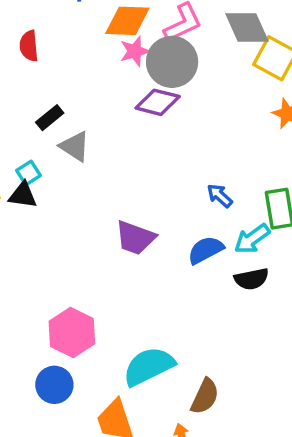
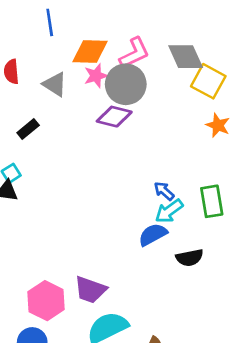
gray triangle: (75, 146) -> (55, 84), moved
purple trapezoid: (135, 238) -> (90, 290), moved
cyan arrow: (252, 239) -> (169, 211), moved

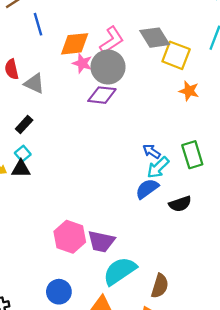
pink star: (96, 76) -> (82, 63), turned -30
gray triangle: (55, 84) -> (34, 84), moved
black rectangle: (28, 129) -> (24, 125), moved
pink hexagon: (46, 301) -> (70, 237), moved

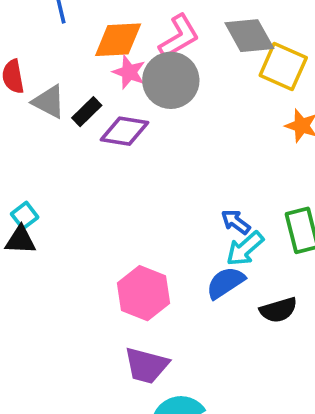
purple diamond: (102, 95) -> (125, 131), moved
black rectangle: (24, 125) -> (87, 112), moved
pink hexagon: (70, 237) -> (143, 293), moved

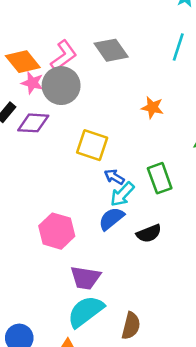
orange diamond: (118, 40) -> (23, 62), turned 60
yellow square: (283, 67) -> (92, 145), moved
purple trapezoid: (146, 365) -> (85, 278), moved

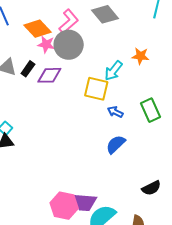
cyan arrow: (122, 194) -> (113, 71), moved
pink hexagon: (57, 231) -> (64, 206), moved
black semicircle: (149, 234) -> (151, 188), moved
purple trapezoid: (85, 278) -> (85, 202), moved

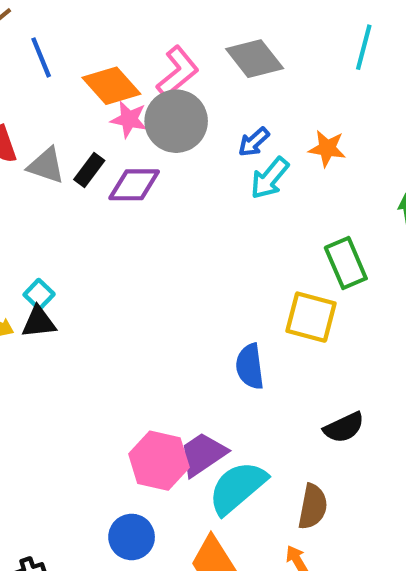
yellow square: (96, 89) -> (311, 317), moved
blue arrow: (115, 112) -> (254, 142), moved, turned -70
blue semicircle: (116, 144) -> (250, 366), moved, turned -55
purple trapezoid: (85, 202) -> (203, 454), turned 140

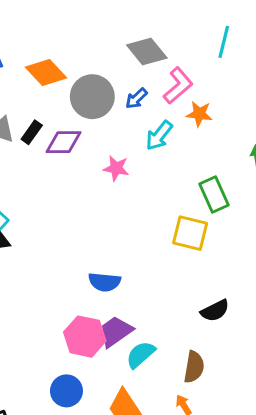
pink L-shape: (178, 72) -> (178, 86), moved
pink star: (129, 119) -> (116, 168), moved
blue arrow: (254, 142) -> (136, 98), moved
blue semicircle: (250, 366) -> (105, 282), moved, turned -76
cyan semicircle: (237, 488) -> (141, 355), size x0.7

